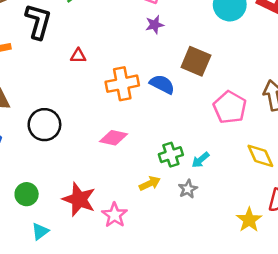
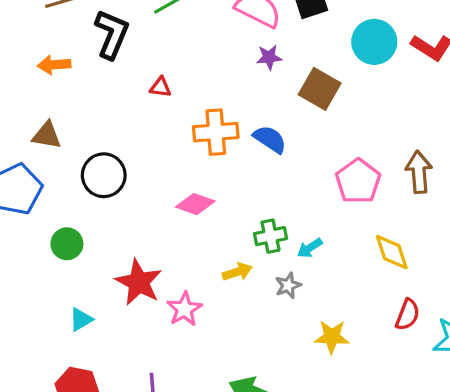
brown square: (196, 61) -> (320, 89), moved
green circle: (27, 194) -> (67, 244), moved
yellow star: (249, 220) -> (332, 337), moved, turned 30

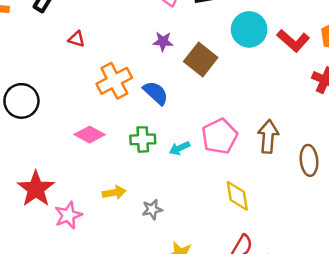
purple star: (269, 57) -> (163, 41), moved
orange cross: (216, 132) -> (114, 81), turned -32
green cross: (270, 236) -> (143, 139), moved
cyan arrow: (310, 248) -> (179, 148), moved

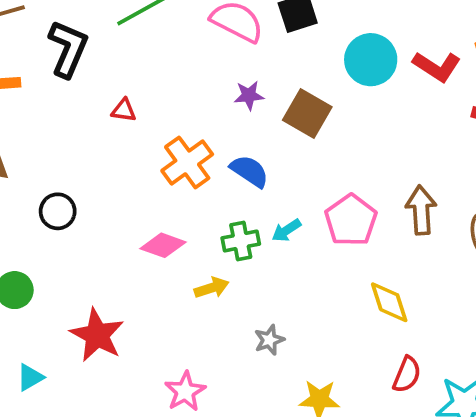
black circle: (21, 101) -> (58, 211), size x0.7
cyan arrow: (179, 148) -> (286, 230), moved
yellow arrow: (114, 193) -> (212, 288), moved
pink star: (68, 215) -> (185, 391), moved

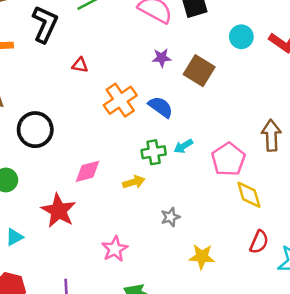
cyan circle: (371, 60) -> (241, 37), size x0.7
black circle: (58, 211) -> (35, 130), size x1.5
pink pentagon: (351, 220) -> (228, 159), moved
pink diamond: (163, 245) -> (87, 171), moved, turned -36

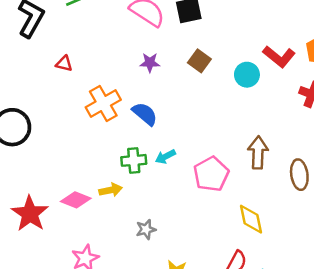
cyan circle: (241, 37) -> (247, 75), moved
brown square: (199, 71) -> (199, 61), moved, size x0.7
pink diamond: (87, 171) -> (76, 200), moved, turned 32
yellow diamond: (249, 195) -> (251, 219), moved

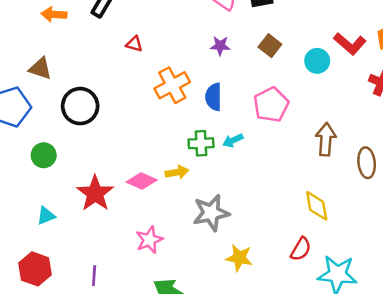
blue semicircle: (145, 114) -> (214, 97), turned -132
pink pentagon: (211, 174) -> (271, 105), moved
gray star: (146, 229) -> (211, 213), size x1.8

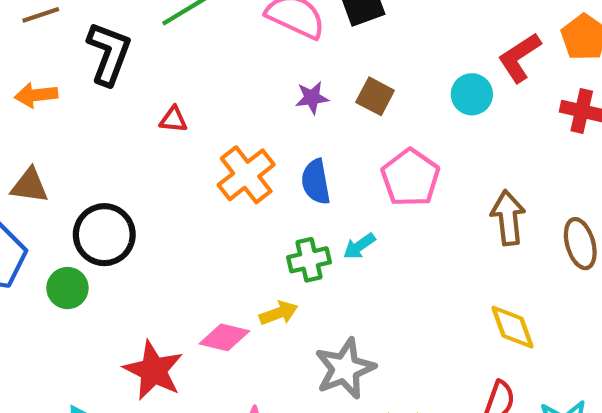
red L-shape: (350, 44) -> (519, 58), turned 116
brown square: (270, 46) -> (375, 96), moved
green circle: (44, 155) -> (67, 288), moved

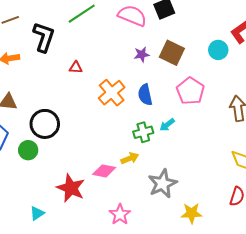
brown square: (375, 96) -> (172, 53), size x1.4

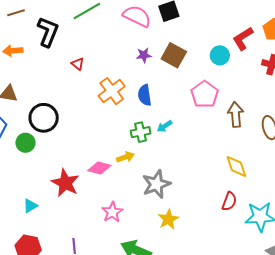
red triangle: (76, 68) -> (78, 64), turned 32
pink pentagon: (190, 91) -> (205, 94), moved
yellow star: (192, 213) -> (168, 219), moved, turned -30

